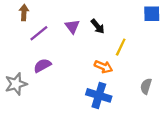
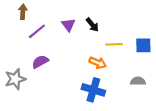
blue square: (152, 14) -> (143, 45), moved
yellow line: (121, 47) -> (114, 44), turned 63
gray semicircle: (146, 86) -> (138, 81), turned 72

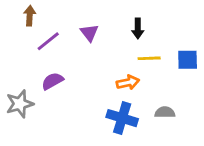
black arrow: (92, 25) -> (138, 28), moved, turned 40
orange arrow: (98, 63) -> (128, 82), turned -35
gray semicircle: (138, 81) -> (165, 112), moved

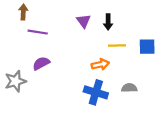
purple triangle: (89, 33) -> (84, 21), moved
purple line: (48, 41) -> (38, 32), turned 48

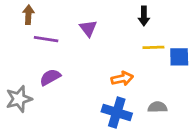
purple triangle: (84, 21) -> (88, 28), moved
black arrow: (108, 22) -> (144, 16), moved
yellow line: (117, 45) -> (153, 47), moved

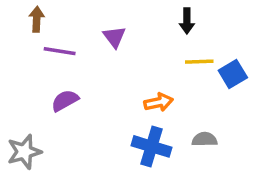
blue square: (179, 57) -> (233, 74), turned -30
gray star: (19, 99) -> (24, 152), moved

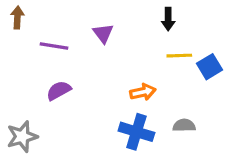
brown arrow: (37, 19) -> (17, 17), moved

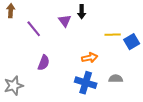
black arrow: (168, 19) -> (82, 12), moved
purple line: (54, 46) -> (34, 29), turned 42
purple semicircle: (59, 91) -> (44, 63), moved, turned 140

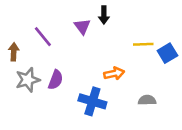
brown arrow: (11, 11) -> (14, 52), moved
blue cross: (86, 83) -> (92, 101), moved
gray star: (14, 86) -> (28, 80), moved

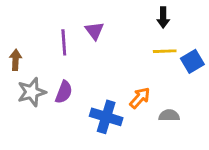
black arrow: (104, 15) -> (163, 18), moved
purple line: (43, 37) -> (64, 42), moved, turned 35
orange arrow: (114, 73) -> (140, 98), moved, turned -36

